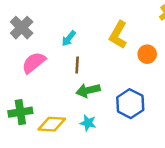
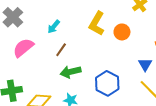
orange circle: (147, 54) -> (122, 32), moved
brown line: (77, 65) -> (61, 50), turned 32

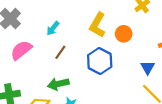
green arrow: (71, 72) -> (58, 84), moved
blue hexagon: (107, 83) -> (100, 61), moved

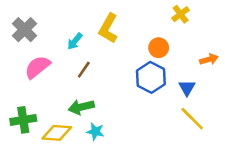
yellow L-shape: (97, 25) -> (108, 28), moved
blue hexagon: (100, 61) -> (151, 77), moved

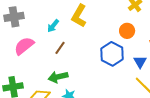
gray cross: (25, 30) -> (14, 17), turned 36
orange circle: (159, 48) -> (127, 31), moved

